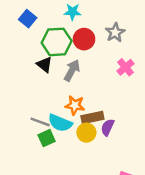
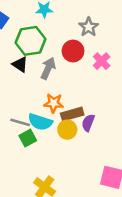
red circle: (84, 39) -> (73, 51), moved

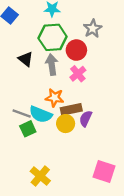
green hexagon: (31, 41) -> (53, 37), moved
pink cross: (102, 61) -> (78, 74), moved
gray arrow: (48, 68) -> (52, 65), turned -36

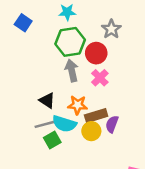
black triangle: (26, 59) -> (47, 100), moved
gray line: (22, 114) -> (44, 124), turned -30

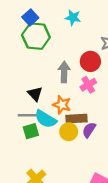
green hexagon: (70, 42) -> (36, 36), moved

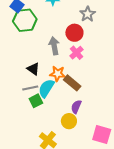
cyan semicircle: (46, 119) -> (46, 88), turned 102
brown rectangle: (76, 119) -> (72, 83), turned 54
purple semicircle: (89, 130) -> (76, 107), moved
yellow circle: (69, 132) -> (69, 121), moved

